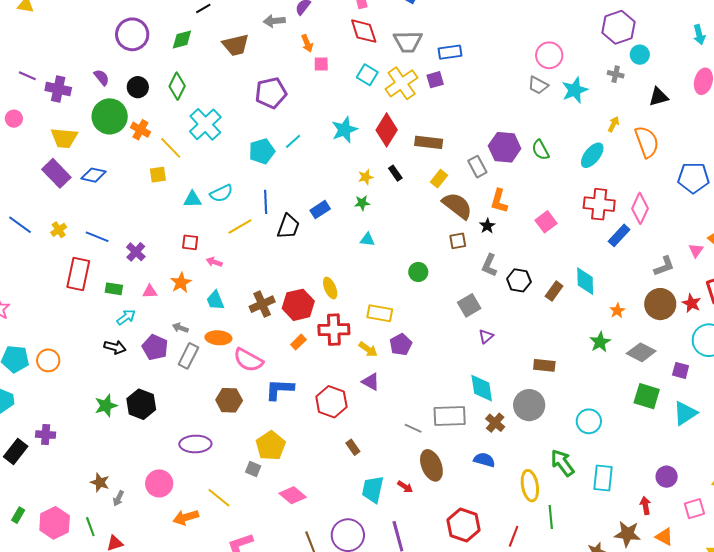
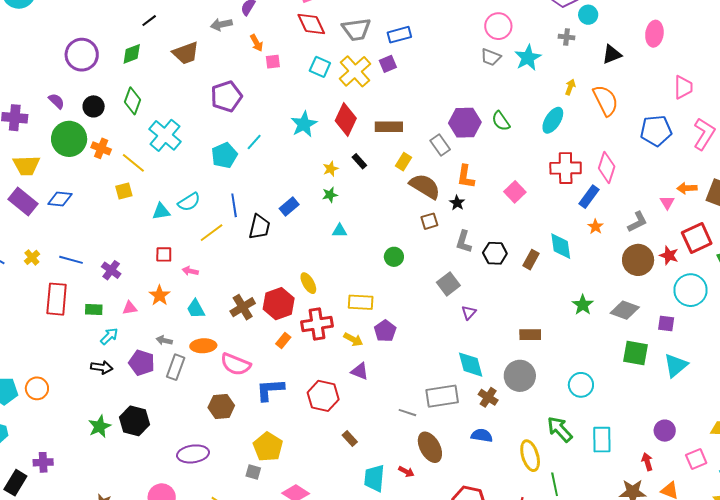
orange star: (617, 311) -> (595, 227), moved

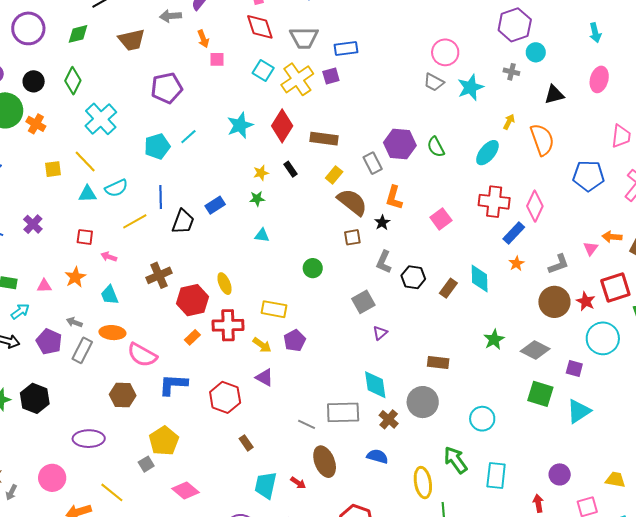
yellow line: (133, 163) -> (85, 162), moved
purple cross: (111, 270) -> (33, 224), moved
brown cross: (243, 307) -> (159, 275), moved
gray square: (253, 472) -> (146, 464), turned 35

